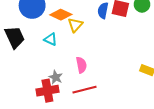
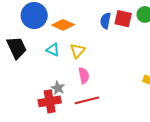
yellow triangle: (75, 25) -> (78, 51), moved

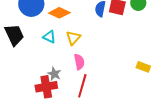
red line: (87, 100) -> (82, 86), turned -60

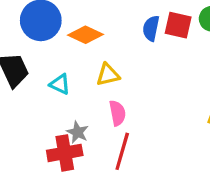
cyan triangle: (49, 37) -> (60, 84), moved
yellow triangle: (73, 38) -> (108, 75), turned 35

